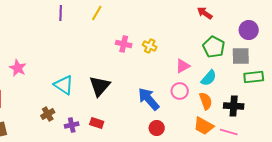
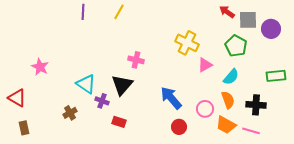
pink cross: (124, 44) -> (136, 60), moved
yellow cross: (150, 46) -> (187, 43), moved, size x1.6
gray square: (241, 56) -> (248, 20), moved
pink circle: (180, 91) -> (205, 109), moved
purple cross: (72, 125) -> (102, 101), moved, turned 32

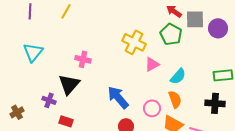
green pentagon: (236, 46) -> (171, 34), moved
cyan triangle: (86, 84) -> (33, 52), moved, turned 35
black cross: (256, 105) -> (215, 103), moved

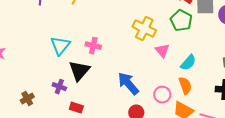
cyan triangle: (33, 52) -> (60, 46), moved
pink triangle: (152, 64) -> (162, 51), turned -42

